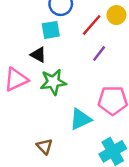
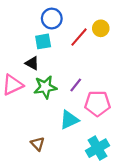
purple line: (99, 53) -> (76, 85), moved

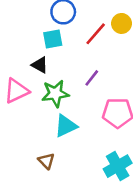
purple line: (76, 85) -> (92, 78), moved
cyan triangle: (69, 120) -> (66, 126), moved

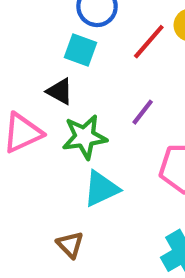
cyan square: (53, 39) -> (80, 50), turned 30

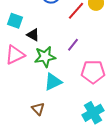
cyan square: (80, 50) -> (15, 21), moved

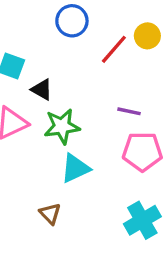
purple line: (73, 45) -> (129, 111), moved, turned 64

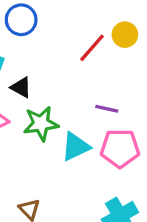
blue circle: (72, 21) -> (21, 20), moved
cyan triangle: (75, 168) -> (75, 147), moved

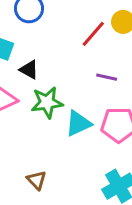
purple line: (107, 109) -> (107, 77), moved

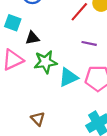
black triangle: (29, 70) -> (32, 38), turned -40

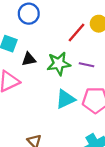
green star: (45, 62) -> (59, 64), moved

